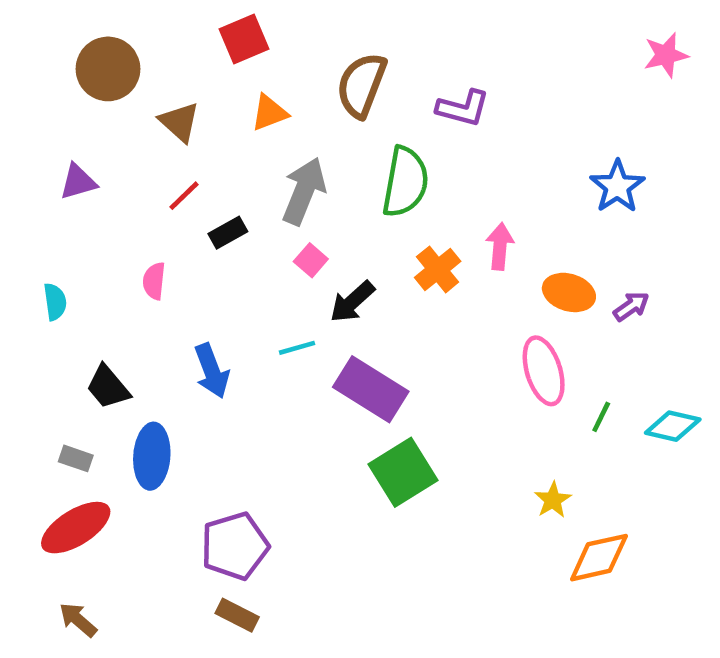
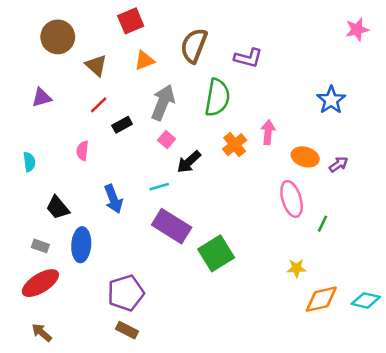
purple rectangle: (371, 389) -> (172, 226), moved
cyan diamond: (673, 426) -> (366, 300), moved
yellow star: (553, 500) -> (296, 268), turned 30

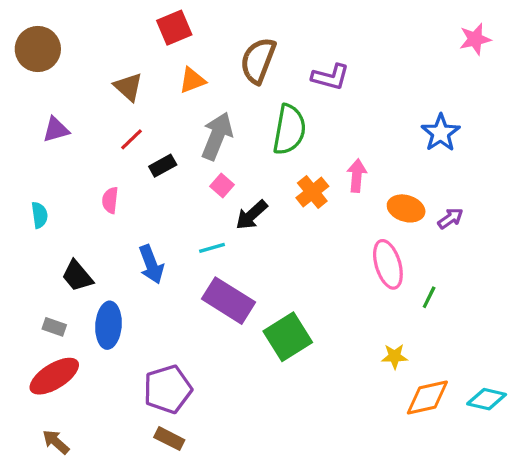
brown circle: (58, 37) -> (38, 49), moved

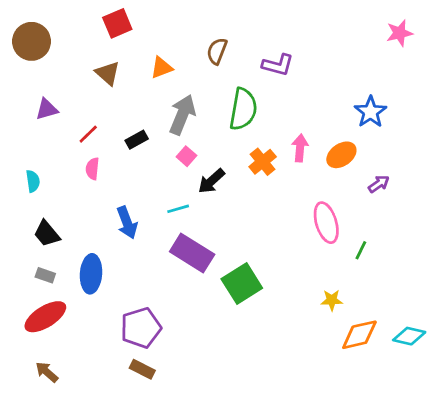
red square: (174, 28) -> (117, 23), moved
brown semicircle: (258, 61) -> (217, 51), size x0.7
red line: (132, 139) -> (88, 134), moved
orange ellipse: (406, 208) -> (341, 155), moved, turned -52
black trapezoid: (77, 276) -> (47, 234), moved

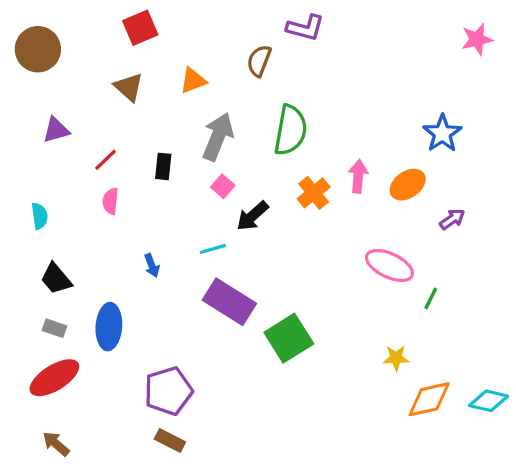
purple L-shape: (278, 65) -> (305, 28), moved
black rectangle: (137, 140) -> (163, 166), turned -55
blue arrow: (127, 223) -> (152, 265), size x0.6
pink ellipse: (326, 223) -> (390, 265), turned -48

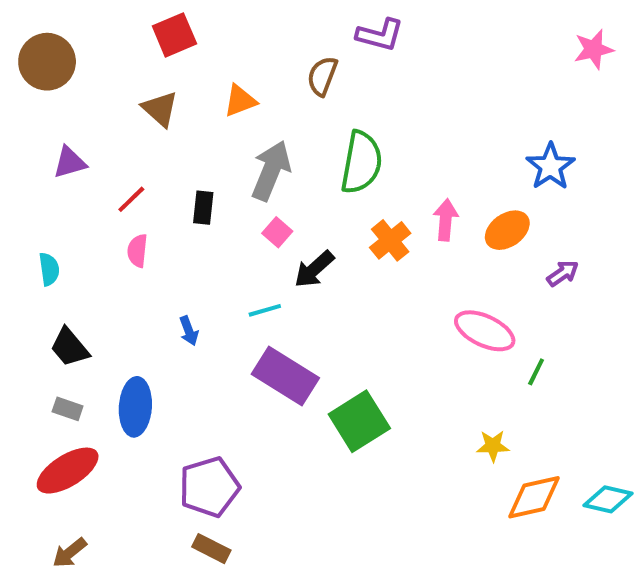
brown arrow: (56, 444) -> (70, 553), turned -80

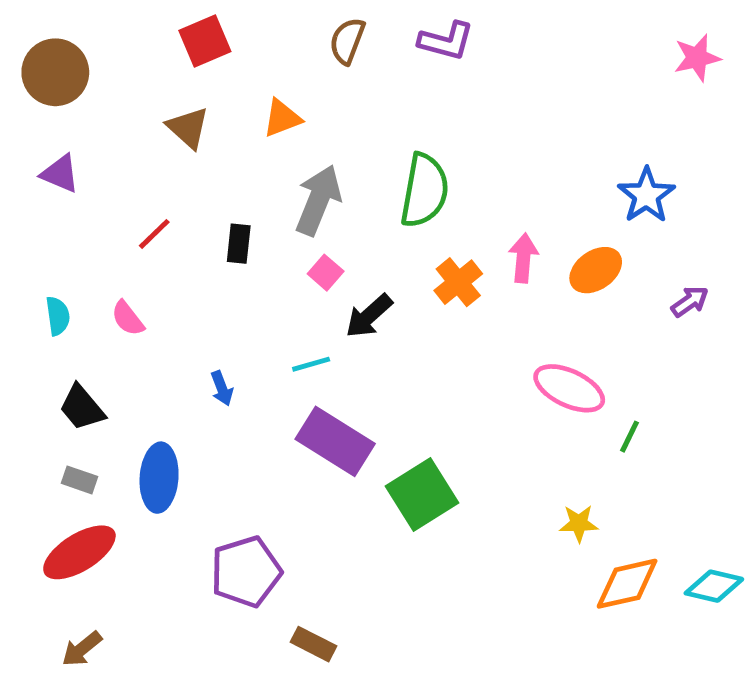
brown semicircle: (322, 76) -> (347, 41), moved
purple triangle: (70, 162) -> (60, 174), moved, turned 39
pink semicircle: (137, 251) -> (128, 318), moved, turned -44
purple arrow: (563, 273) -> (690, 301), moved
brown rectangle: (211, 549) -> (313, 644), moved

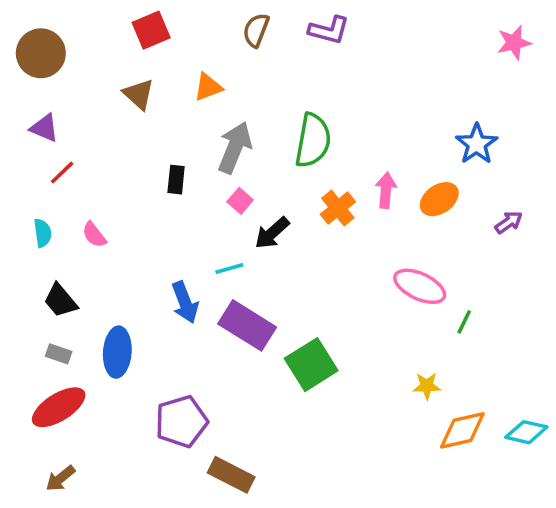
red line: (154, 234) -> (62, 172), moved
blue arrow: (222, 388) -> (185, 302), moved, size x1.6
brown rectangle: (313, 644) -> (231, 475), size x1.4

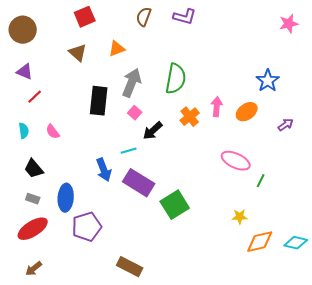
black rectangle: (176, 180) -> (99, 101), size x1.8
purple pentagon: (181, 421) -> (87, 227), moved

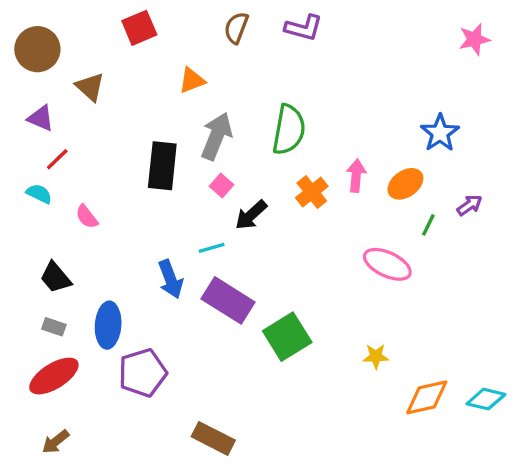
brown triangle: (78, 53) -> (90, 87), moved
cyan semicircle: (24, 131) -> (39, 194), moved, turned -56
green line: (261, 181) -> (428, 225), moved
yellow star: (240, 217) -> (376, 356), moved

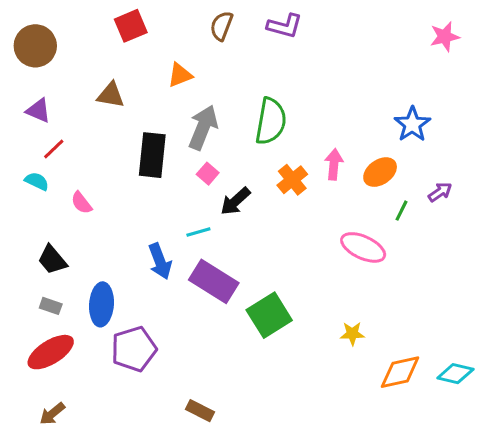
brown triangle: (90, 87) -> (111, 95), moved, turned -32
brown rectangle: (213, 438) -> (200, 411), size x0.7

